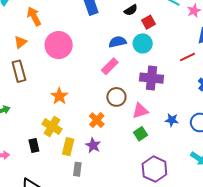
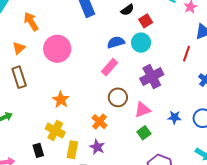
red line: (187, 57) -> (187, 54), turned -42
purple cross: (151, 78) -> (152, 77), turned -30

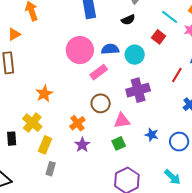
red square: (146, 21) -> (159, 37), moved, turned -32
pink circle: (57, 49) -> (80, 50), moved
purple star: (97, 147) -> (82, 145), moved

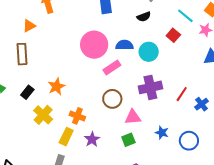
red line: (177, 75) -> (182, 94), moved
orange cross: (77, 123) -> (77, 116), moved, turned -35
black rectangle: (12, 139) -> (27, 92), moved, turned 40
yellow rectangle: (45, 145) -> (66, 137), moved

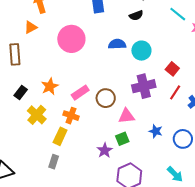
orange triangle: (29, 26) -> (31, 27), moved
red square: (173, 35) -> (172, 69), moved
pink circle: (94, 45) -> (71, 39), moved
pink rectangle: (112, 68) -> (80, 93), moved
purple star: (92, 139) -> (105, 150), moved

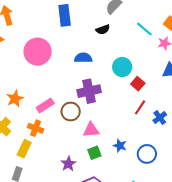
cyan circle: (141, 51) -> (122, 67), moved
purple cross: (144, 86) -> (89, 91), moved
green square: (122, 139) -> (94, 153), moved

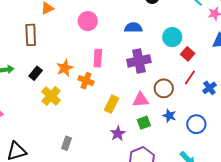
pink circle: (38, 52) -> (88, 21), size x0.7
pink rectangle: (45, 105) -> (98, 58), moved, turned -54
brown circle: (71, 112) -> (164, 88), moved
orange cross: (36, 128) -> (86, 81), moved
yellow rectangle: (24, 149) -> (111, 104), moved

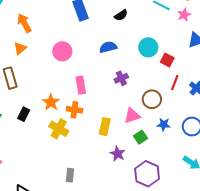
purple cross: (139, 61) -> (121, 78), size x0.6
yellow cross: (51, 96) -> (59, 129), moved

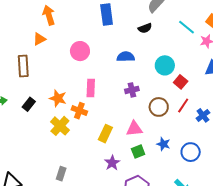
brown circle: (152, 99) -> (159, 107), moved
orange star: (51, 102) -> (58, 98), turned -30

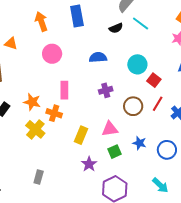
orange arrow: (49, 15) -> (41, 21), moved
cyan line: (187, 27) -> (141, 24), moved
orange triangle: (39, 39) -> (11, 44), turned 48

